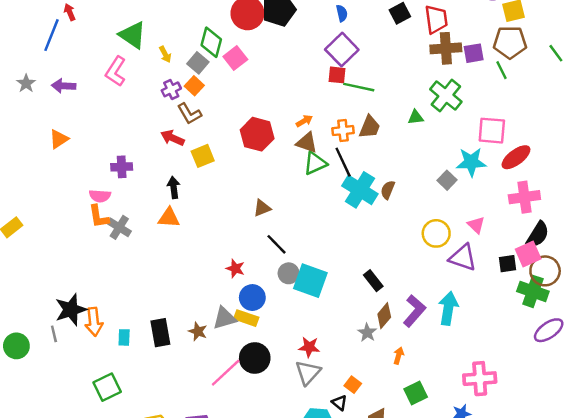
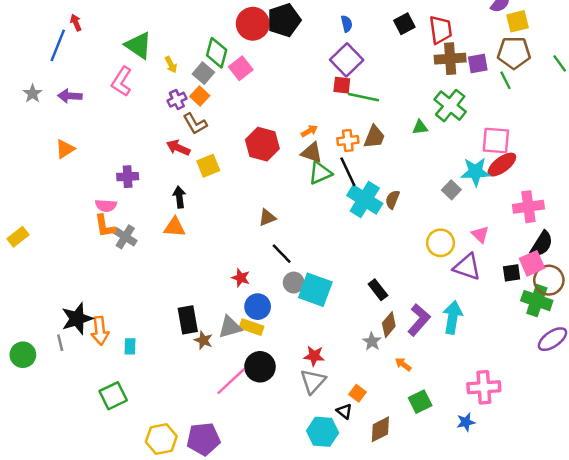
red ellipse: (516, 157) -> (502, 165), moved
black rectangle: (160, 333) -> (188, 320), moved
orange arrow: (399, 356) -> (403, 364), turned -70

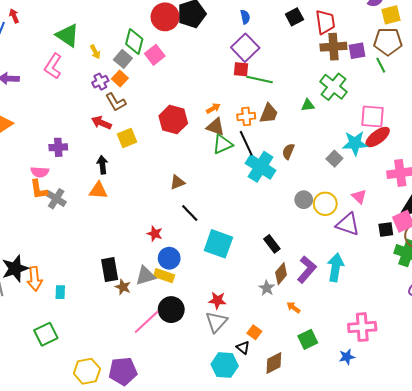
brown semicircle: (392, 199) -> (288, 151), moved
gray circle: (294, 283) -> (304, 200), moved

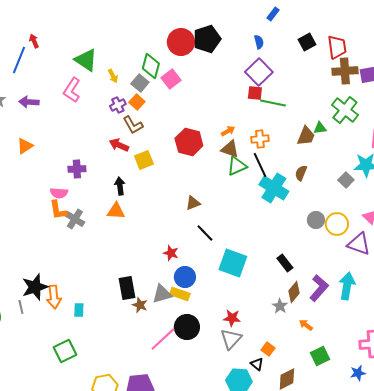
brown trapezoid: (269, 113) -> (306, 136), moved

